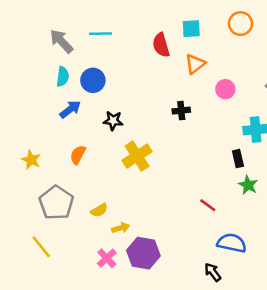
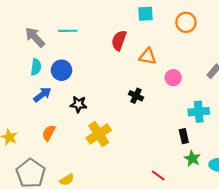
cyan square: (191, 29) -> (146, 14), moved
red semicircle: (161, 45) -> (119, 40), turned 36
orange triangle: (195, 64) -> (148, 56), turned 48
black cross: (181, 111) -> (136, 96), turned 32

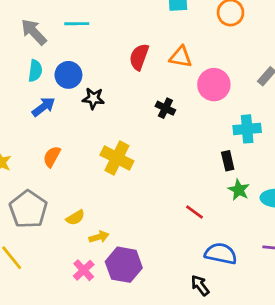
red semicircle: (119, 40) -> (139, 57), moved
pink circle: (173, 78) -> (214, 85), size x1.5
black star: (79, 104) -> (93, 98), moved
yellow cross: (99, 134) -> (117, 158), turned -30

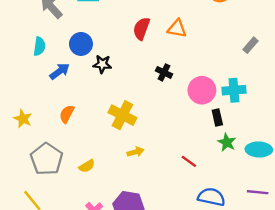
cyan semicircle: (35, 71) -> (39, 46), moved
pink circle: (214, 85) -> (202, 90), moved
yellow arrow: (99, 237) -> (136, 152), moved

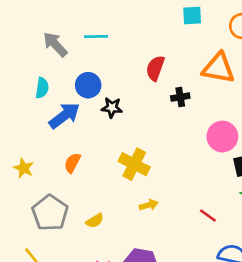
orange triangle: (177, 29) -> (218, 68), moved, size x1.5
blue arrow: (60, 71) -> (64, 115), size x1.4
black cross: (164, 72) -> (180, 97), moved, turned -35

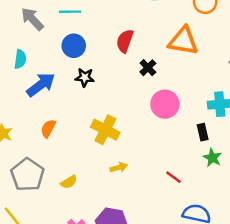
blue circle: (88, 85) -> (74, 46), moved
black cross: (180, 97) -> (148, 68), turned -35
pink circle: (222, 137) -> (165, 104), moved

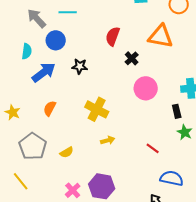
blue circle: (74, 46) -> (56, 40), moved

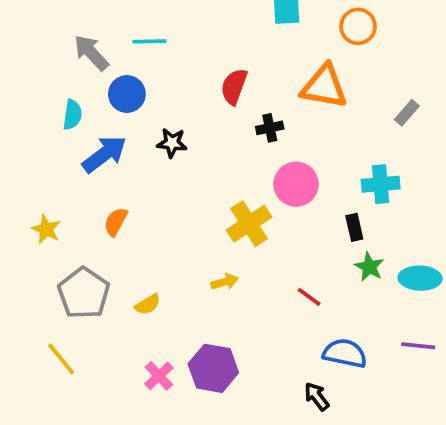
black cross: (132, 58) -> (270, 128), turned 32
yellow cross: (97, 109) -> (249, 224), moved, turned 30

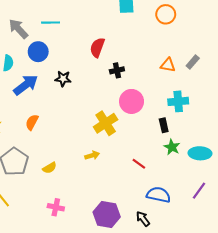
orange triangle: (324, 86) -> (168, 65), moved, size x0.6
purple line: (418, 346) -> (199, 191), turned -60
purple hexagon: (213, 368) -> (107, 215), moved
pink cross: (159, 376) -> (56, 207), turned -35

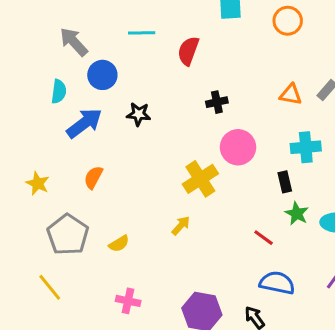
cyan line: (51, 23) -> (142, 33), moved
red semicircle: (97, 48) -> (188, 51), moved
yellow arrow: (92, 155) -> (181, 226), turned -32
red line: (139, 164) -> (264, 238), moved

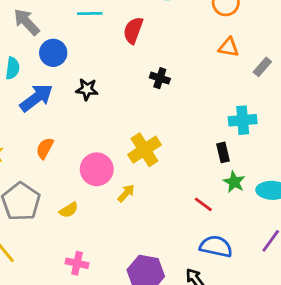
orange triangle: (291, 95) -> (229, 47), moved
black cross: (217, 102) -> (160, 78), turned 30
pink circle: (238, 147) -> (97, 169), moved

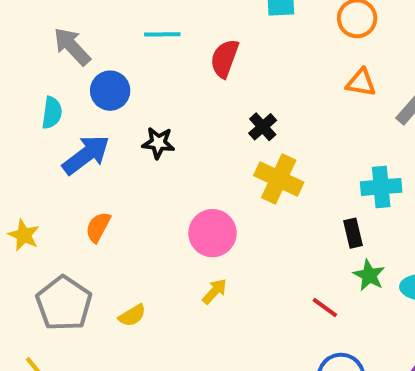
black cross: (160, 78) -> (263, 127), turned 30
yellow cross: (144, 150) -> (279, 179), moved, turned -32
pink circle: (97, 169) -> (212, 233), moved

